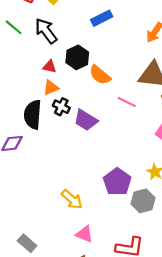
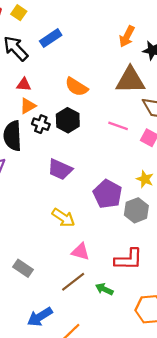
blue rectangle: (102, 18) -> (51, 38), moved
black hexagon: (77, 57) -> (68, 120), moved
pink line: (127, 102) -> (118, 126), moved
purple trapezoid: (86, 120) -> (60, 169), moved

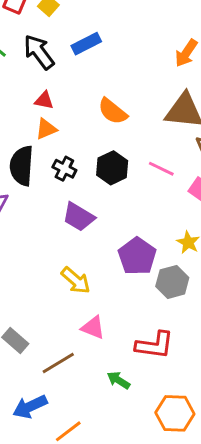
black hexagon: (68, 120) -> (112, 168), moved
black cross: (41, 124) -> (64, 169), moved
brown line: (73, 282) -> (58, 363), moved

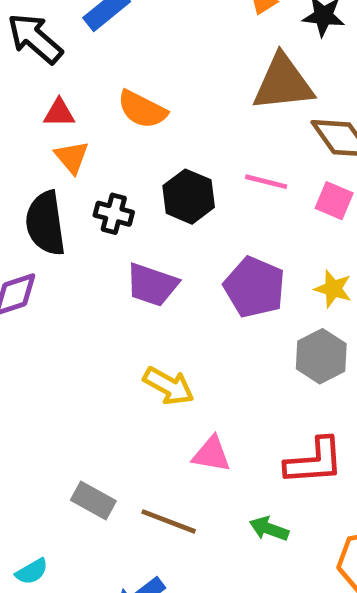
orange semicircle: (113, 111) -> (142, 109), moved
orange triangle: (46, 129) -> (72, 157), turned -35
purple pentagon: (137, 256) -> (254, 287), moved
brown line: (58, 363) -> (169, 521), turned 64

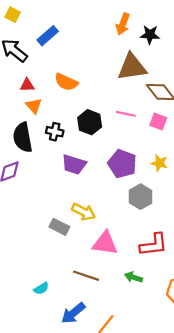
gray hexagon: (321, 356) -> (140, 197), moved
pink triangle: (211, 454) -> (105, 243), size x1.4
gray rectangle: (93, 501) -> (59, 227), moved
cyan semicircle: (32, 571) -> (41, 288), moved

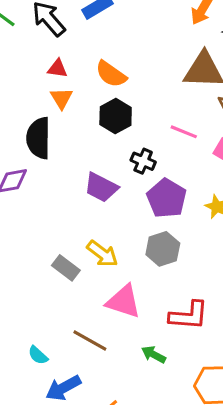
black hexagon: (90, 122) -> (116, 116), moved
black cross: (55, 132) -> (143, 161), moved
gray hexagon: (140, 197) -> (163, 249), moved
cyan semicircle: (41, 288) -> (38, 355), moved, turned 64

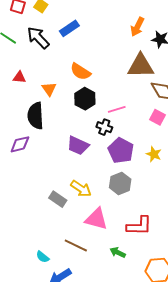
red triangle: (57, 69) -> (19, 77), moved
pink line: (184, 132) -> (117, 109), moved, turned -36

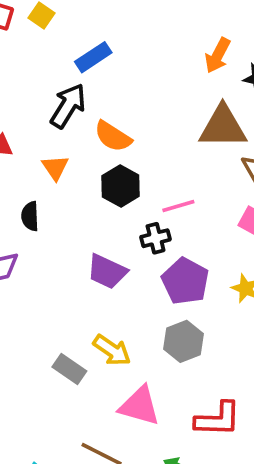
black arrow: (38, 38) -> (68, 106), moved, turned 75
black semicircle: (36, 116) -> (30, 216), size x0.6
black cross: (104, 127) -> (156, 238), turned -35

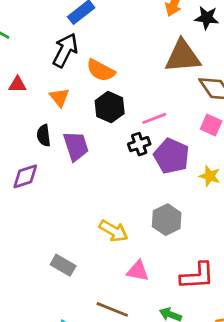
purple trapezoid: (107, 271) -> (76, 146), moved, turned -128
purple pentagon: (185, 281) -> (171, 156), moved
gray rectangle: (69, 369) -> (63, 265), moved
pink triangle: (140, 406) -> (138, 271), size x0.7

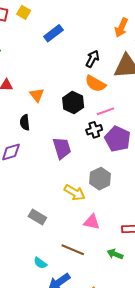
black arrow: (65, 50) -> (92, 59), moved, size x0.7
orange semicircle: (101, 70) -> (95, 84), moved
purple trapezoid: (76, 146) -> (62, 148), moved
gray hexagon: (167, 220) -> (100, 179), moved

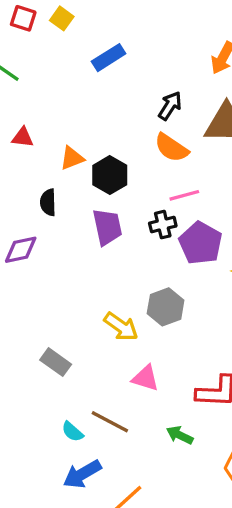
orange triangle: (37, 95) -> (72, 158), turned 42
black hexagon: (73, 103) -> (110, 175), moved
purple trapezoid: (62, 148) -> (107, 227), moved
cyan semicircle: (40, 263) -> (72, 432), moved

